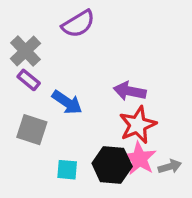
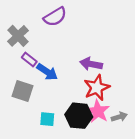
purple rectangle: (29, 80) -> (29, 59), moved

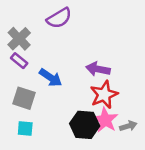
purple rectangle: (29, 59) -> (19, 61), moved
cyan square: (47, 119) -> (25, 129), moved

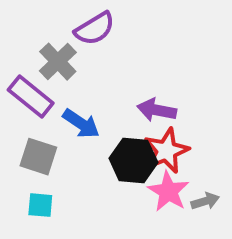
gray cross: (19, 39) -> (58, 62), moved
purple rectangle: (19, 61) -> (31, 96), size x1.6
black hexagon: (85, 125) -> (133, 160), moved

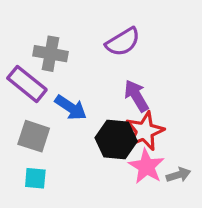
purple semicircle: (95, 29) -> (123, 42), moved
gray cross: (58, 62) -> (50, 54), turned -36
purple arrow: (157, 110) -> (136, 96), turned 48

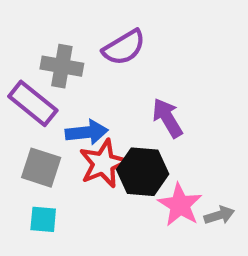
purple semicircle: (123, 42) -> (124, 47), moved
blue arrow: (71, 108) -> (87, 132), turned -40
red star: (145, 131) -> (103, 163), moved

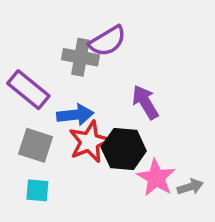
gray cross: (62, 66) -> (81, 57), moved

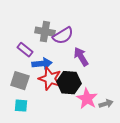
purple semicircle: (107, 41) -> (63, 36), moved
purple rectangle: (28, 90) -> (25, 50), moved, size x0.7
red star: (89, 142) -> (50, 79), turned -30

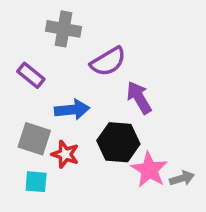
gray cross: (45, 32) -> (63, 29), moved
purple rectangle: (25, 50) -> (31, 75), moved
red star: (50, 79) -> (65, 154), moved, size x0.7

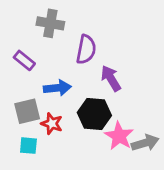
purple semicircle: (108, 62) -> (86, 49), turned -48
gray square: (34, 139) -> (27, 111), turned -32
gray arrow: (182, 178) -> (145, 143), size x1.4

